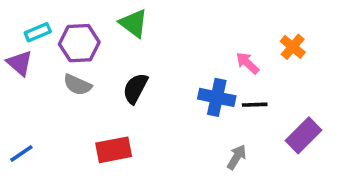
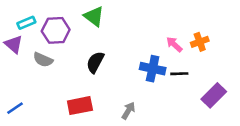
orange cross: (293, 47) -> (200, 42), moved, turned 30
gray semicircle: (77, 85) -> (43, 60), moved
gray arrow: (237, 157) -> (128, 111), moved

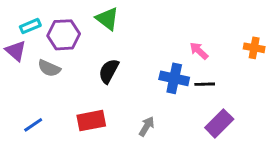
orange cross: (200, 42) -> (254, 48), moved, turned 30
purple rectangle: (214, 95) -> (219, 123), moved
blue line: (15, 108) -> (33, 125), moved

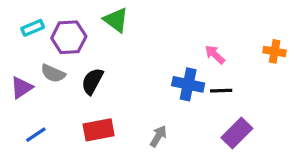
purple triangle: (16, 51) -> (22, 88), moved, turned 45
black semicircle: (109, 71) -> (92, 81), moved

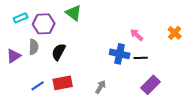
orange cross: (275, 51) -> (175, 33), turned 32
gray semicircle: (53, 73) -> (34, 47), turned -112
blue line: (36, 135) -> (38, 86), moved

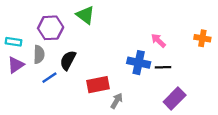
cyan rectangle: (21, 18) -> (13, 42), moved, turned 32
orange cross: (175, 33) -> (202, 38), turned -32
red rectangle: (63, 83) -> (98, 85), moved
blue line: (38, 86) -> (49, 78), moved

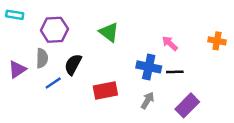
green triangle: (85, 15) -> (109, 32), moved
cyan rectangle: (13, 42) -> (15, 15), moved
gray arrow: (117, 101) -> (147, 100), moved

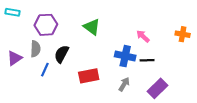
blue line: (53, 83) -> (45, 70), turned -32

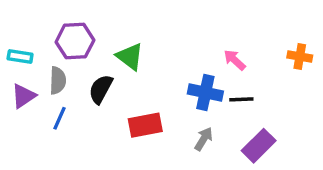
cyan rectangle: (13, 12) -> (20, 56), moved
green triangle: (92, 27) -> (130, 56), moved
blue line: (45, 70) -> (59, 118), moved

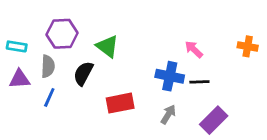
purple triangle: (23, 96) -> (20, 79), turned 30

